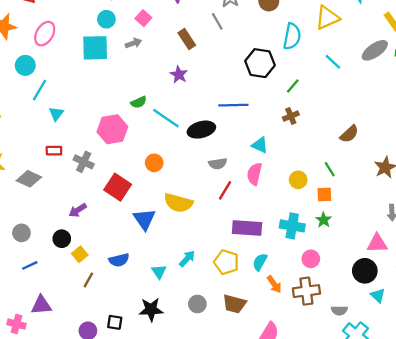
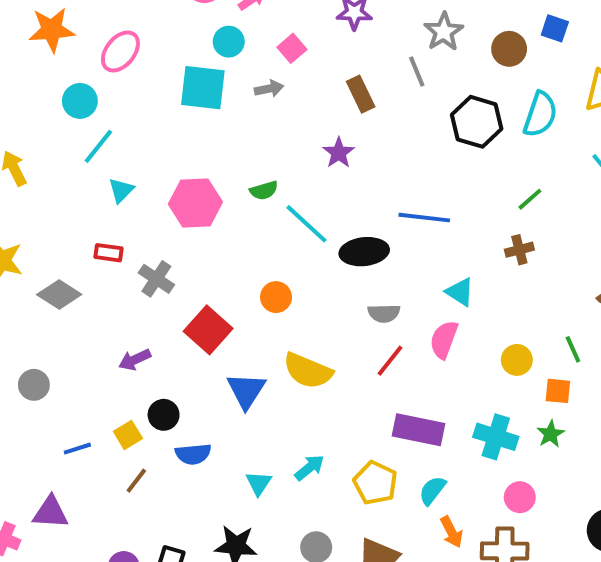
black hexagon: (260, 63) -> (477, 122), moved
pink hexagon: (112, 129) -> (195, 203), moved
black circle: (62, 239) -> (164, 415), moved
blue line: (30, 265) -> (77, 449), moved

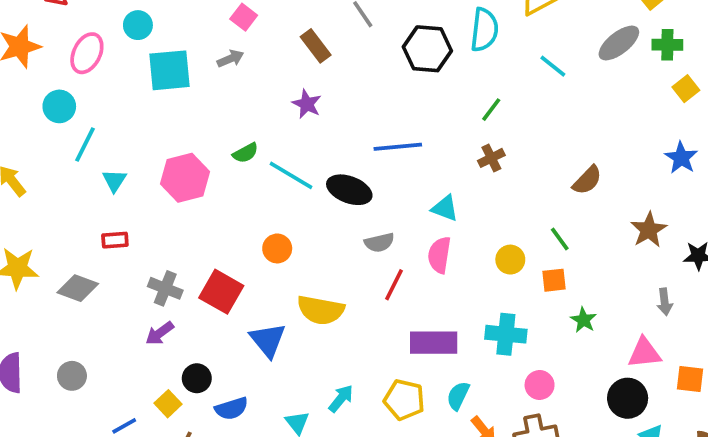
cyan circle: (229, 42) -> (138, 25), moved
black ellipse: (364, 252) -> (349, 190), turned 39
gray cross: (156, 279) -> (165, 288), moved
green star: (551, 434) -> (583, 320), moved

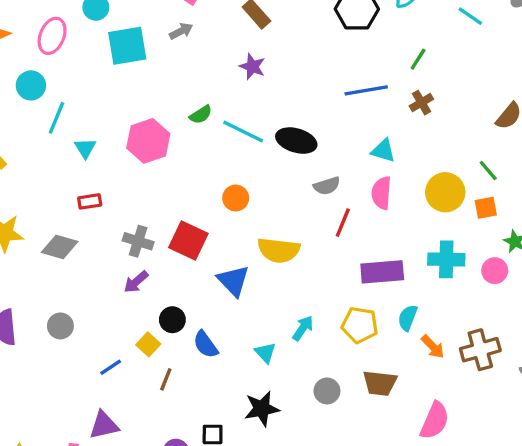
blue line: (398, 147) -> (366, 90), moved
yellow circle: (510, 260) -> (445, 192), size x1.5
pink circle: (540, 385) -> (495, 271), moved
blue semicircle: (231, 409) -> (206, 344), turned 76

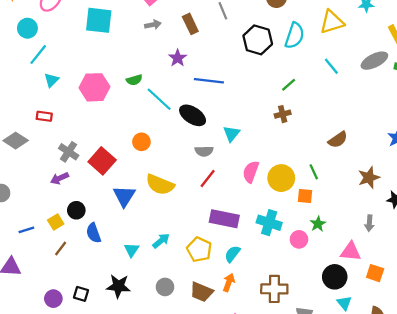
gray arrow: (181, 31) -> (153, 25), moved
blue line: (366, 90) -> (209, 81), moved
cyan triangle: (383, 151) -> (232, 134), moved, turned 36
pink semicircle: (381, 193) -> (251, 172), moved
orange arrow: (433, 347) -> (229, 282), moved, turned -132

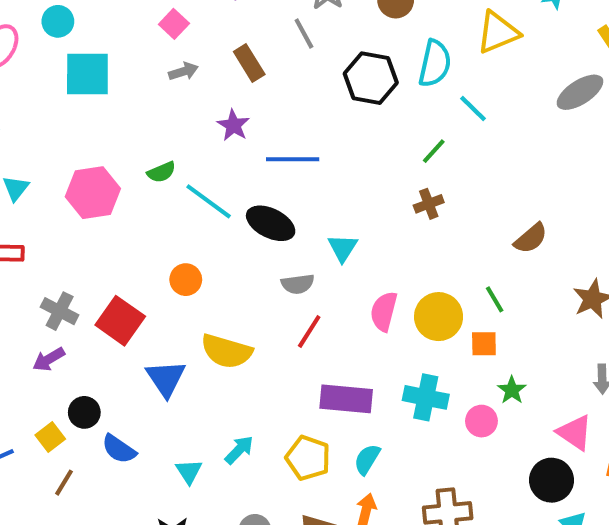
cyan line: (331, 66) -> (473, 109), moved
blue semicircle: (94, 233) -> (119, 449), turned -30
pink triangle: (351, 252) -> (575, 433), turned 35

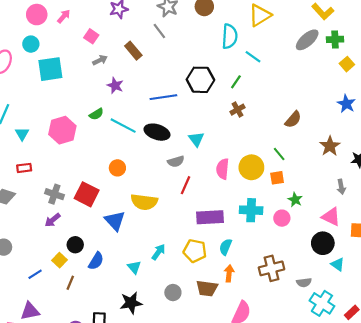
black hexagon: (371, 78) -> (200, 80), moved
purple star: (233, 125) -> (115, 86), moved
blue semicircle: (119, 449) -> (96, 261), turned -84

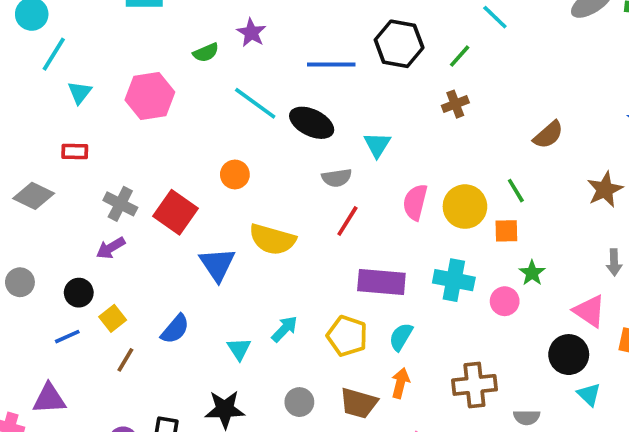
green semicircle: (96, 114) -> (206, 53), moved
black circle: (75, 245) -> (79, 293), moved

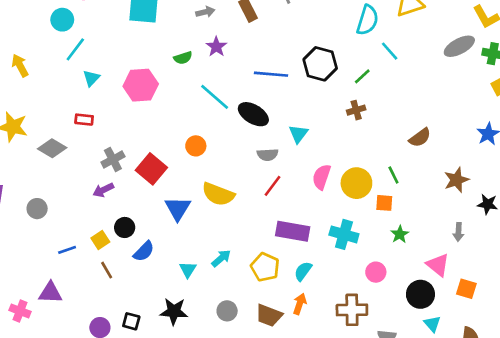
gray cross: (120, 204) -> (113, 159), turned 30
black circle: (79, 293) -> (125, 227), moved
pink circle: (505, 301) -> (376, 272), moved
brown line: (125, 360) -> (107, 270), turned -66

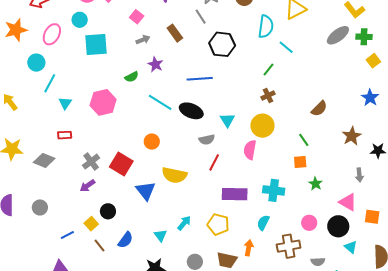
black hexagon: (320, 64) -> (222, 44), moved
yellow circle: (356, 183) -> (262, 126), moved
blue semicircle: (144, 251) -> (125, 240), moved
cyan semicircle: (303, 271) -> (263, 223), moved
pink circle: (376, 272) -> (309, 223), moved

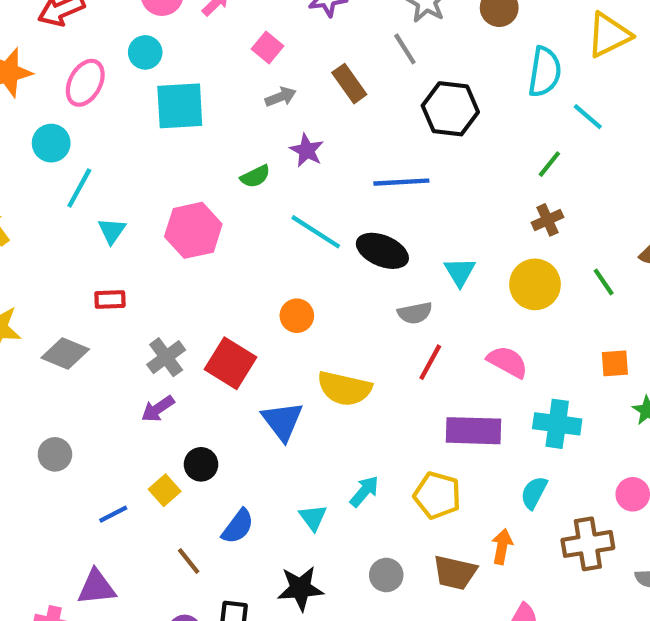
green line: (304, 140) -> (604, 282), moved
pink semicircle: (250, 150) -> (507, 362), moved, turned 108
brown line: (100, 245) -> (189, 561), moved

